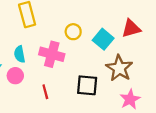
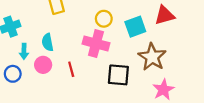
cyan square: (103, 39) -> (135, 27), turned 30
pink cross: (52, 54) -> (96, 43), moved
red line: (45, 92) -> (71, 69), moved

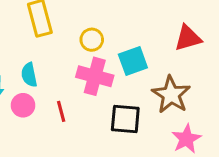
yellow circle: (104, 19) -> (92, 40), moved
cyan square: (135, 27) -> (133, 61), moved

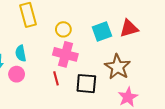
cyan square: (133, 61) -> (102, 31), moved
red line: (61, 111) -> (56, 78), moved

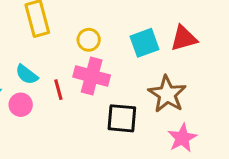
cyan semicircle: (21, 53) -> (27, 75), turned -42
red line: (56, 78) -> (58, 90), moved

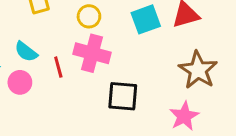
brown star: (167, 94) -> (198, 70), moved

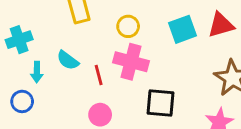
pink circle: (20, 82) -> (100, 115), moved

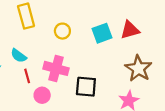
pink cross: (131, 62) -> (56, 68), moved
red line: (99, 75) -> (27, 76), moved

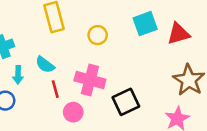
cyan square: (102, 33) -> (145, 24), moved
black square: (86, 87) -> (126, 102), turned -30

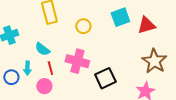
cyan arrow: (18, 75) -> (27, 68), moved
pink circle: (73, 112) -> (44, 86), moved

